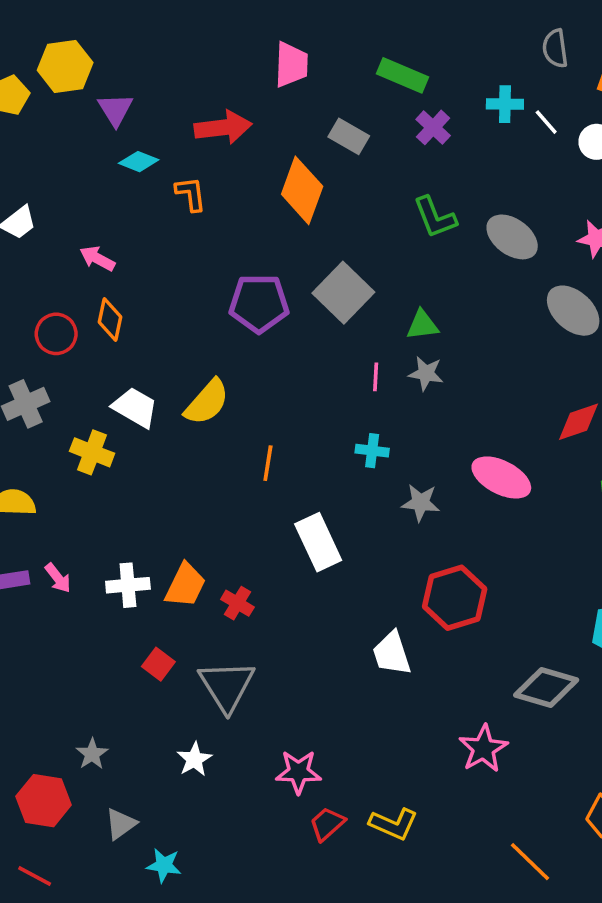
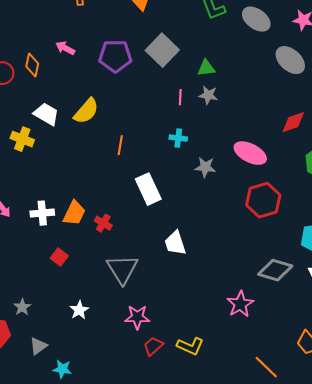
pink arrow: (97, 258) -> (65, 48), moved
red hexagon: (455, 598) -> (263, 200), moved
white trapezoid: (392, 653) -> (175, 243), moved
gray triangle: (227, 686) -> (122, 269), moved

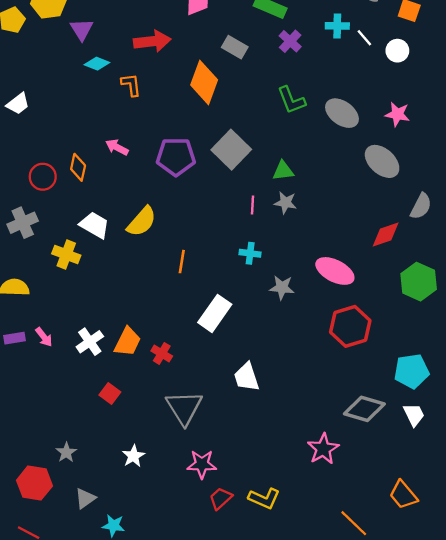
white rectangle: (148, 189) -> (215, 313), turned 60
white cross: (42, 213) -> (90, 342), turned -30

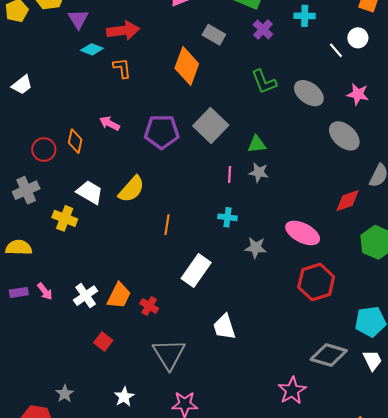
white line: (364, 38) -> (336, 50), moved
red arrow: (152, 41) -> (123, 31), moved

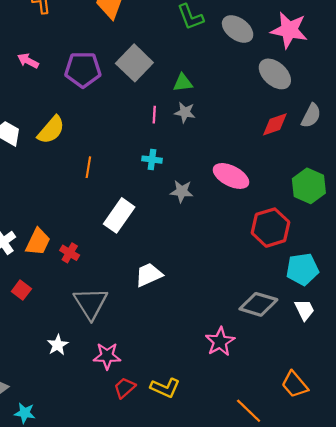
pink star: (358, 94) -> (289, 30), size x1.6
red diamond: (347, 201) -> (275, 124), moved
red hexagon: (316, 282) -> (270, 228), moved
white trapezoid: (224, 327) -> (149, 275), turned 84
white star: (124, 397) -> (58, 345), moved

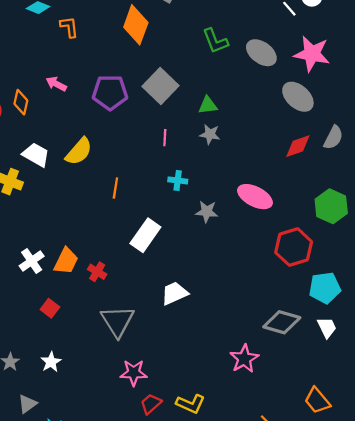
pink line: (154, 115) -> (165, 138), moved
white star: (58, 345) -> (51, 362), moved

